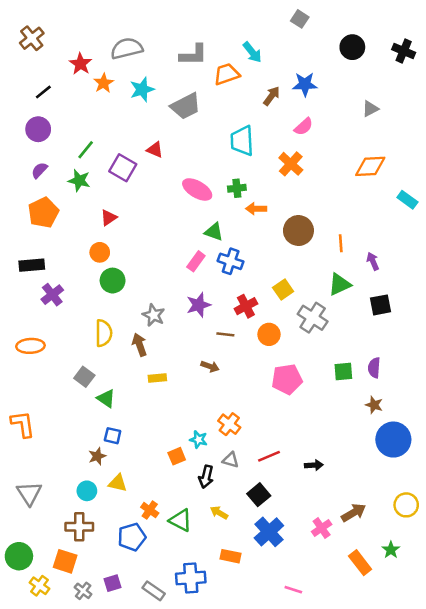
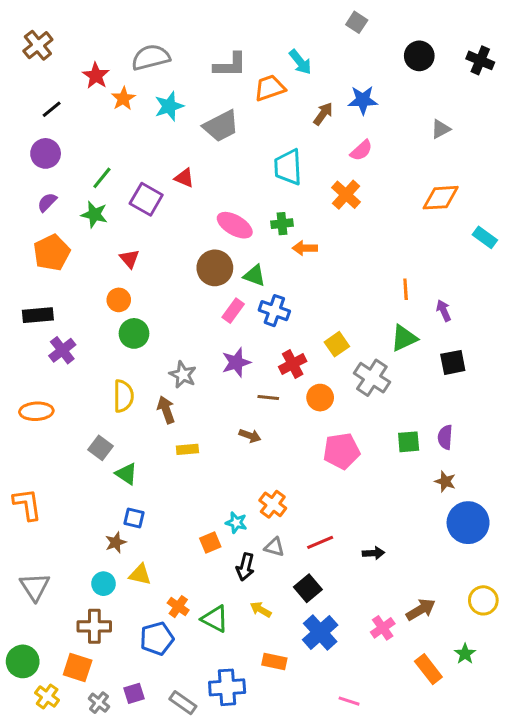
red triangle: (109, 218) -> (129, 259), turned -36
brown circle: (298, 231) -> (215, 268), moved

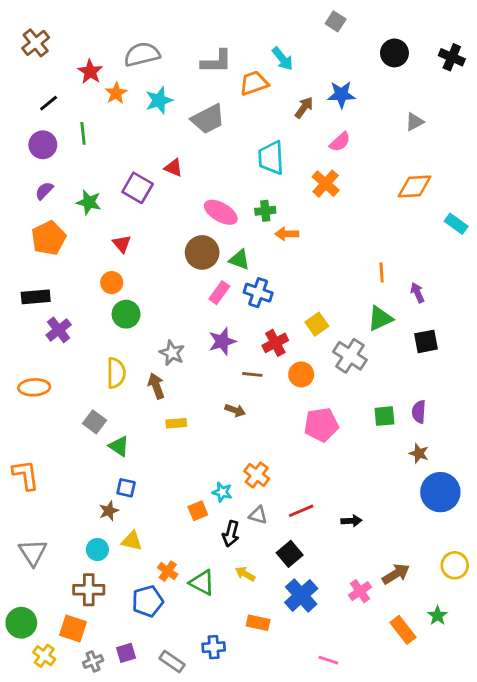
green line: (102, 178) -> (83, 133), moved, turned -45
blue cross: (227, 687) -> (214, 647), size x0.7
gray cross: (99, 703) -> (93, 661), turned 30

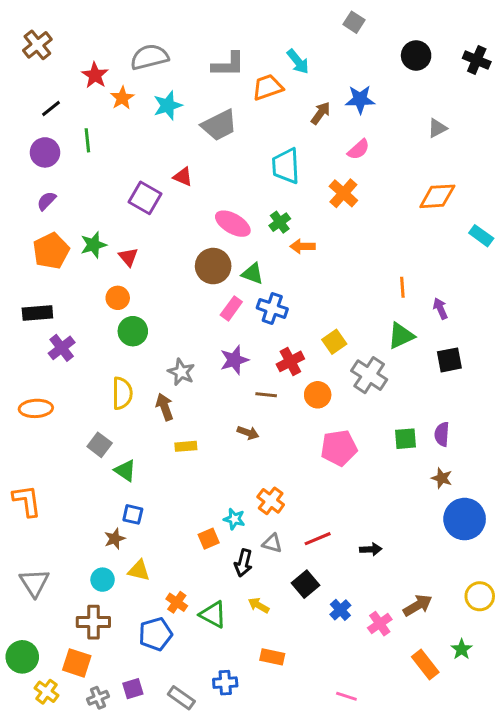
green star: (89, 202) -> (93, 245), moved, turned -30
green cross: (265, 211) -> (280, 222), turned -30
blue cross: (301, 595) -> (340, 610), moved, size x0.6

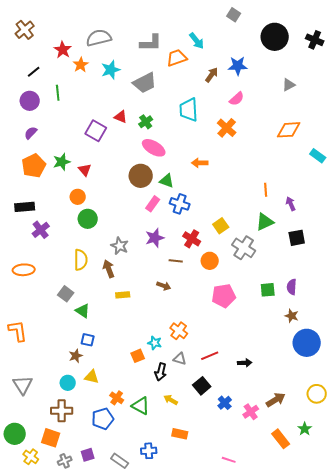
black circle: (416, 55) -> (275, 37), size x1.4
green cross: (280, 222) -> (146, 122), moved
red cross: (290, 361) -> (192, 239), turned -30

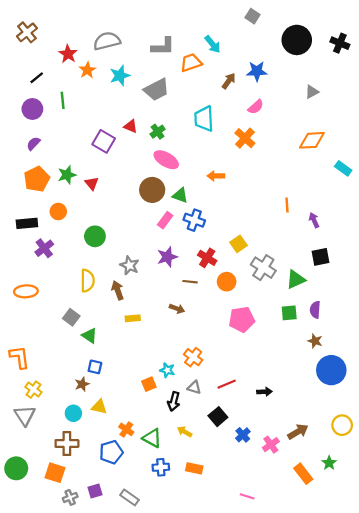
orange circle: (78, 197) -> (58, 212), moved
green triangle: (265, 222) -> (296, 279), moved
blue cross: (149, 451) -> (161, 467), moved
yellow cross: (31, 457) -> (33, 390), moved

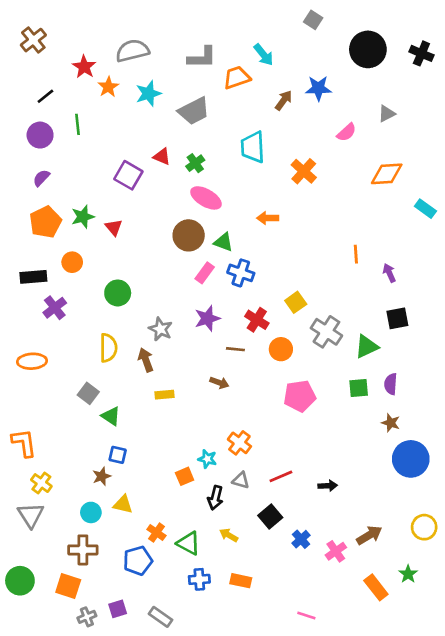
pink semicircle: (256, 107) -> (347, 132), moved

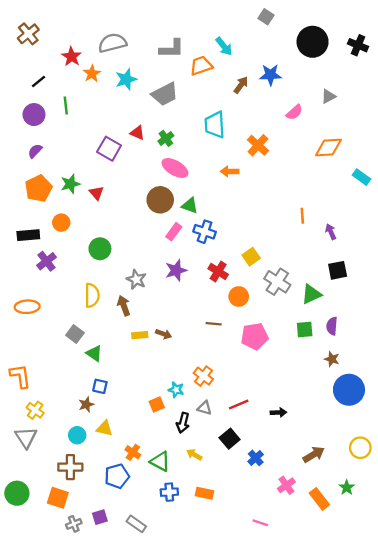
orange arrow: (268, 218) -> (230, 171), moved
brown line: (235, 349) -> (214, 324), moved
brown arrow: (219, 383) -> (164, 334), moved
pink cross: (336, 551) -> (286, 485), moved

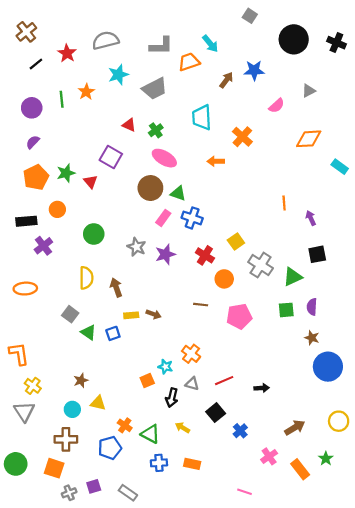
orange star: (92, 74) -> (86, 92), moved
black line: (39, 82) -> (36, 64), moved
purple square: (109, 149) -> (111, 157), moved
gray star: (136, 279) -> (136, 247), moved
blue square: (100, 386) -> (113, 333), moved, turned -32

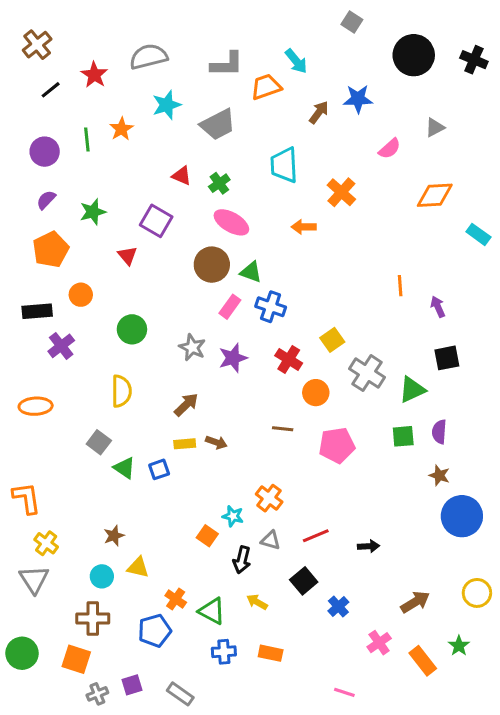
green star: (66, 173) -> (93, 212), moved
brown arrow: (116, 287) -> (186, 405), moved, turned 66
orange square: (147, 381) -> (207, 536), turned -32

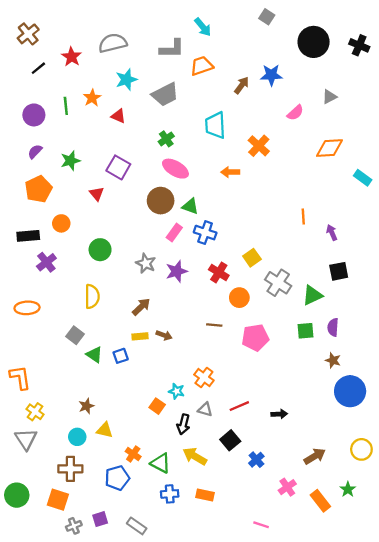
cyan arrow: (296, 61) -> (203, 27), moved
red triangle: (182, 176) -> (118, 116), moved
yellow arrow: (257, 602) -> (195, 456), size x1.5

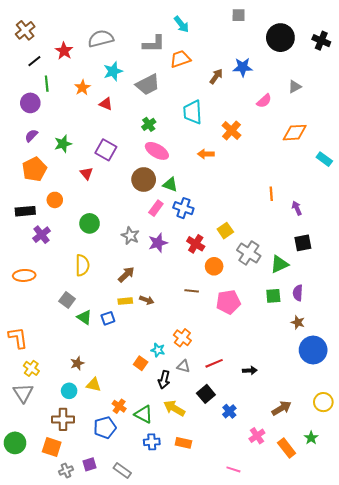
gray square: (267, 17) -> (239, 15), turned -32
green line: (66, 106) -> (47, 84), moved

